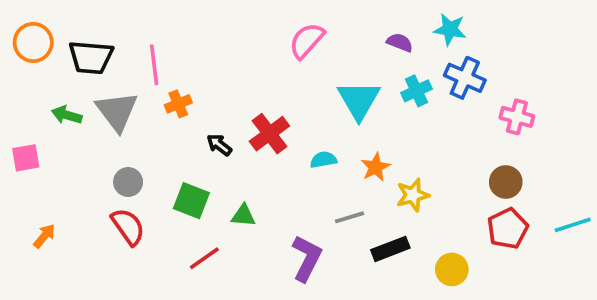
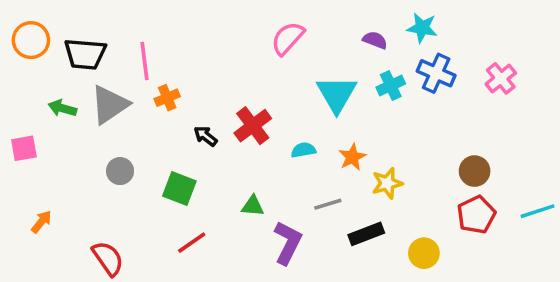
gray triangle: (117, 111) -> (110, 105), turned 33
pink cross: (517, 117) -> (501, 78), moved, turned 36
green triangle: (243, 215) -> (253, 206), moved
red semicircle: (128, 227) -> (108, 258), moved

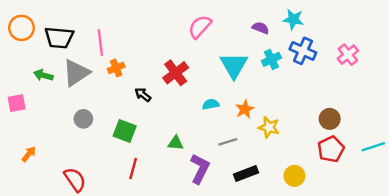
red cross: (253, 126) -> (176, 73), moved
yellow star: (387, 183) -> (269, 127), turned 30
black rectangle: (366, 234) -> (246, 173), moved
red line: (192, 243) -> (133, 169), turned -40

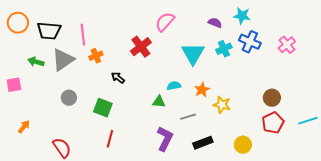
red cross: (176, 73) -> (141, 47), moved
green triangle: (176, 143) -> (159, 102), moved

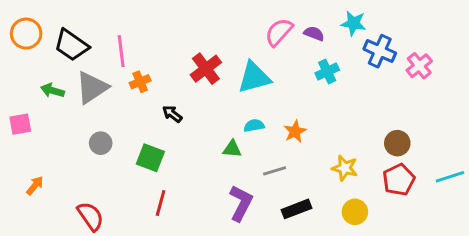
pink semicircle: (165, 22) -> (279, 32), moved
black trapezoid: (49, 31) -> (71, 45), turned 30
blue cross: (250, 42) -> (380, 51), moved
cyan triangle: (193, 54) -> (254, 77), moved, turned 45
yellow star: (222, 105) -> (345, 168), moved

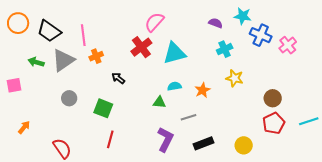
pink semicircle: (279, 32) -> (154, 22), moved
yellow star: (345, 168) -> (235, 78), moved

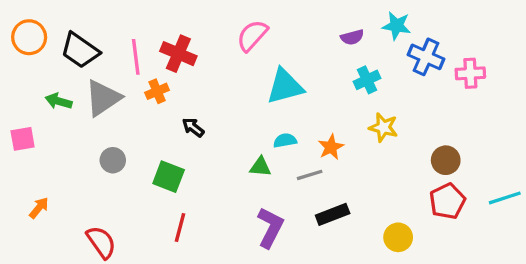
purple semicircle: (216, 23) -> (352, 37), turned 144
pink cross: (288, 45) -> (470, 73), turned 36
red cross: (141, 47) -> (178, 54), moved, turned -30
gray line: (188, 117) -> (310, 175), moved
black rectangle: (204, 143) -> (333, 214), moved

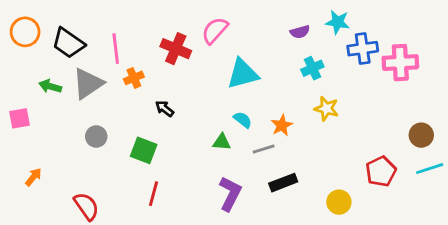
red cross: (178, 54) -> (176, 49), moved
blue cross: (426, 57) -> (363, 49), turned -32
pink cross: (470, 73) -> (400, 63), size x1.4
cyan semicircle: (285, 141) -> (243, 120), turned 48
brown circle: (446, 160) -> (421, 135), moved

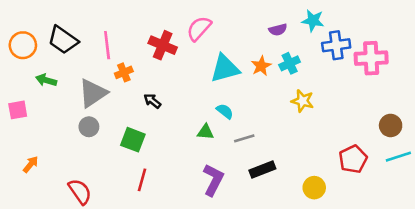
orange circle: (25, 32) -> (23, 45), moved
gray triangle: (88, 83) -> (93, 93), moved
orange star: (282, 125) -> (261, 66), moved

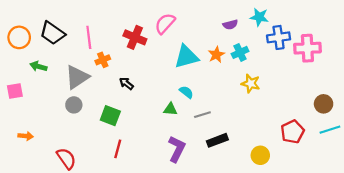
orange arrow: (31, 164) -> (26, 136), turned 56

